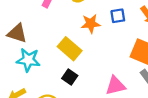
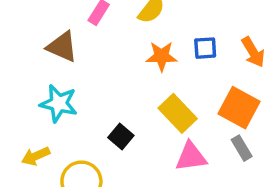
brown triangle: (17, 33) -> (62, 47), moved
yellow rectangle: (70, 49) -> (178, 113), moved

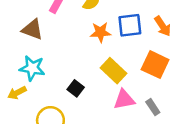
blue square: (205, 48) -> (130, 25), size x1.5
gray rectangle: (242, 148) -> (153, 107), moved
yellow arrow: (36, 156) -> (17, 93), moved

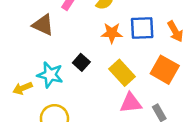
cyan star: (32, 68) -> (50, 75), moved
black square: (76, 88) -> (81, 62), moved

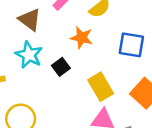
orange star: (112, 33) -> (82, 38), moved
cyan star: (50, 75) -> (29, 55), moved

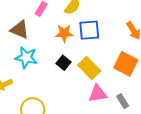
blue square: (131, 45) -> (89, 30), moved
black square: (61, 67) -> (64, 63), moved

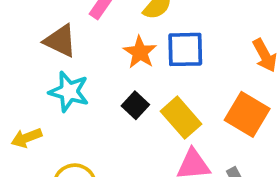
orange star: (64, 33) -> (140, 52), turned 30

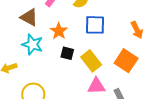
orange star: (140, 52) -> (59, 31), moved
black square: (135, 105) -> (67, 53), turned -32

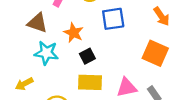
black square: (67, 53) -> (87, 56), turned -32
yellow rectangle: (91, 61) -> (90, 82), moved, turned -40

